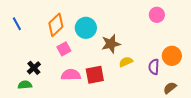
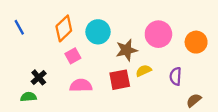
pink circle: (157, 15) -> (158, 34), moved, size x1.5
orange circle: (172, 56) -> (196, 42), moved
red square: (95, 75) -> (120, 80), moved

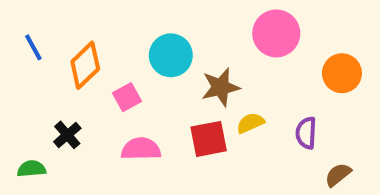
orange diamond: (64, 28) -> (85, 65), moved
pink circle: (158, 34) -> (276, 33), moved
green semicircle: (28, 97) -> (31, 169), moved

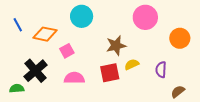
cyan circle: (171, 55) -> (82, 16), moved
orange diamond: (85, 65) -> (45, 34), turned 55
black cross: (67, 135) -> (36, 71), size x1.6

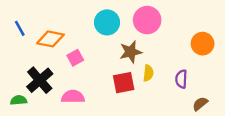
cyan circle: (82, 16) -> (107, 22), moved
pink circle: (145, 17) -> (147, 20), moved
yellow semicircle: (132, 64) -> (148, 73), turned 120
pink semicircle: (74, 78) -> (73, 97), moved

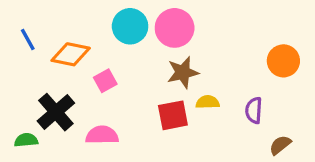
pink circle: (147, 20) -> (175, 28), moved
cyan circle: (107, 22) -> (130, 26), moved
yellow semicircle: (148, 73) -> (208, 102), turned -98

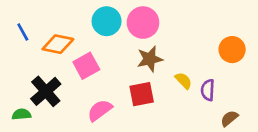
pink square: (105, 81) -> (86, 66), size x1.4
yellow semicircle: (208, 102) -> (183, 81), moved, turned 48
pink semicircle: (102, 135) -> (100, 110), moved, turned -35

